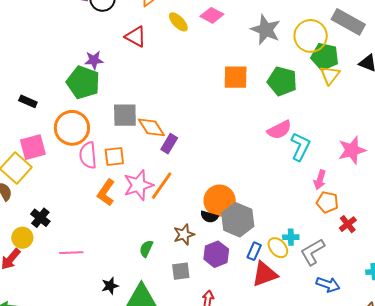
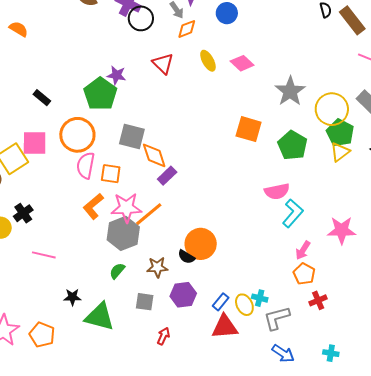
gray hexagon: (238, 220) -> (123, 233), moved

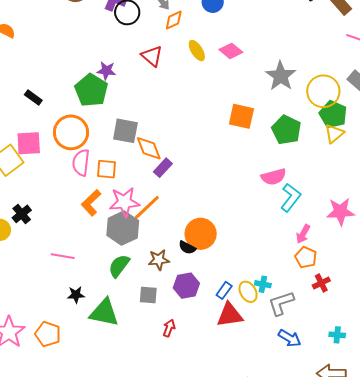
pink line: (44, 255) -> (63, 256), moved
green semicircle: (117, 271) -> (119, 266), size x1.4

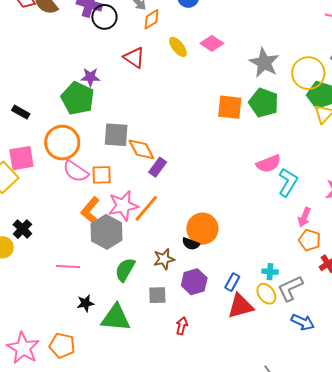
green pentagon: (286, 130) -> (264, 103), moved
pink semicircle: (81, 163) -> (76, 171), turned -56
gray hexagon: (123, 228) -> (106, 232), moved
yellow ellipse: (248, 292) -> (266, 294), moved

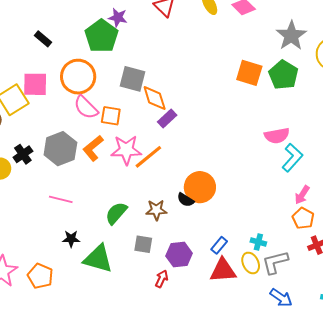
gray hexagon: (106, 232) -> (60, 149), moved
purple hexagon: (194, 282) -> (179, 255), moved

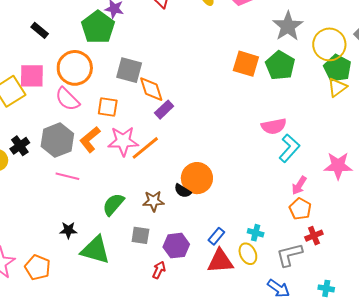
pink semicircle: (86, 107) -> (67, 99), moved
pink line: (61, 199) -> (67, 176), moved
gray L-shape: (275, 262) -> (289, 255), moved

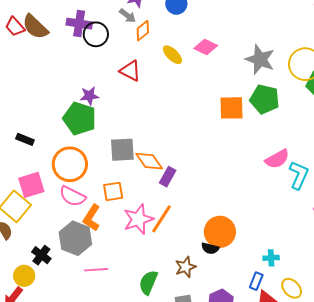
orange L-shape: (90, 139) -> (92, 218), moved
cyan cross: (256, 233) -> (271, 258), moved

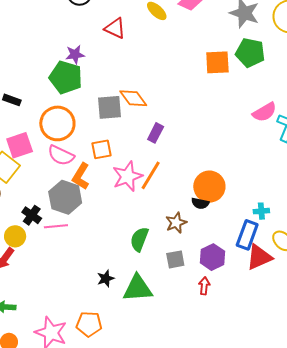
orange diamond: (149, 161) -> (133, 98), moved
pink line: (96, 270) -> (56, 226), moved
blue rectangle: (256, 281) -> (247, 235), size x1.6

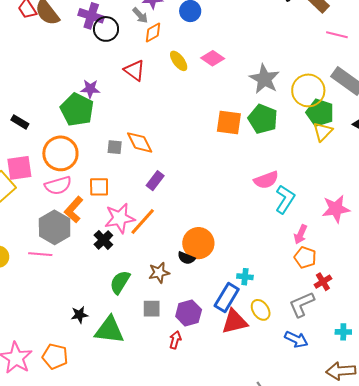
gray square: (109, 107) -> (115, 147), size x0.6
pink semicircle: (61, 155) -> (58, 185), turned -52
black cross: (32, 215) -> (103, 240), moved

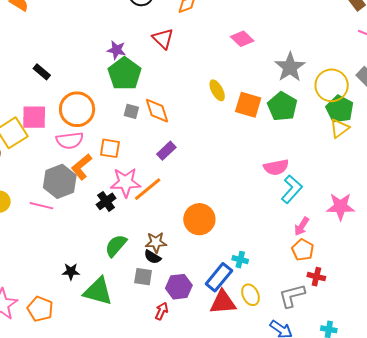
yellow ellipse: (179, 61) -> (217, 90), moved
green pentagon: (77, 110) -> (125, 74), moved
black semicircle: (186, 258) -> (152, 257), moved
red cross: (323, 282) -> (316, 277), turned 36

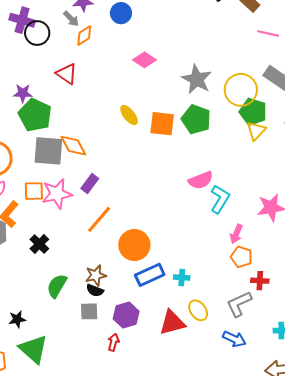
gray square: (131, 111) -> (48, 151), size x2.0
pink star: (125, 182) -> (57, 194), moved
orange line: (148, 189) -> (99, 219), moved
blue rectangle: (219, 277) -> (150, 275), moved, turned 36
green triangle: (98, 291) -> (33, 349), moved, turned 36

